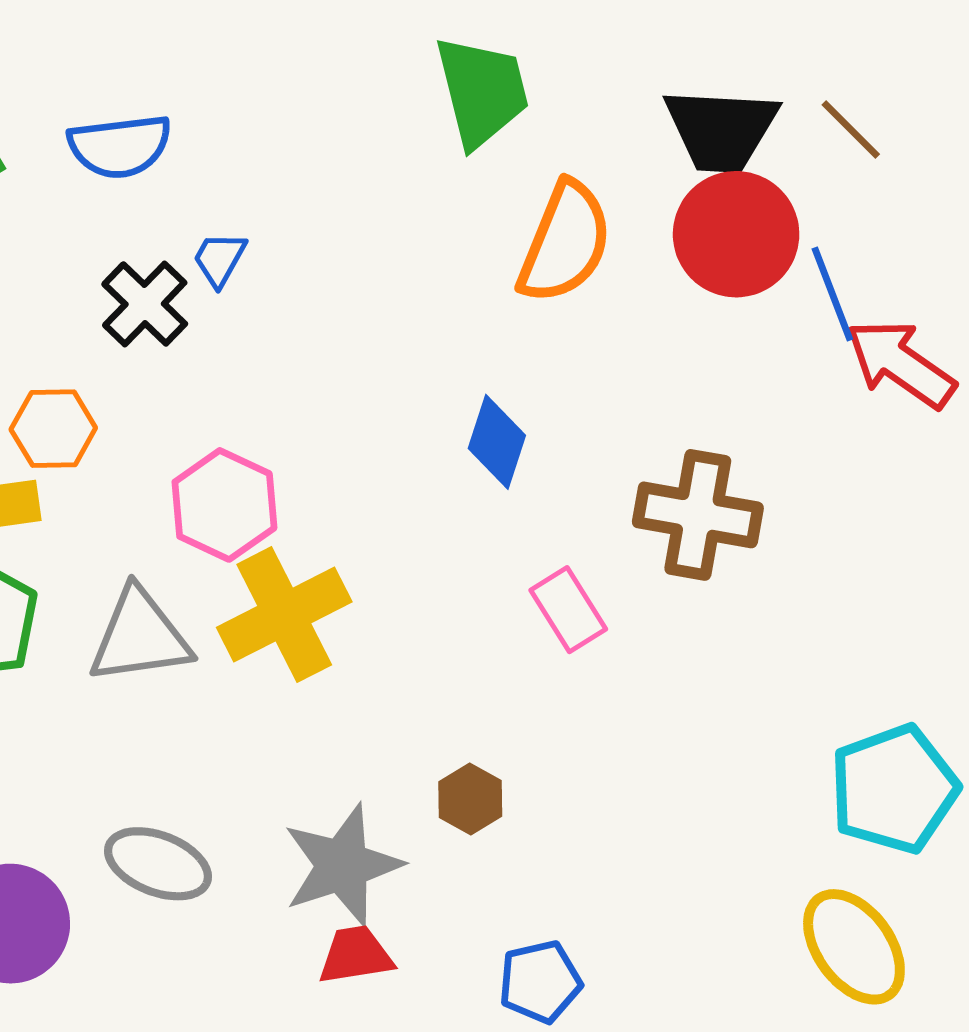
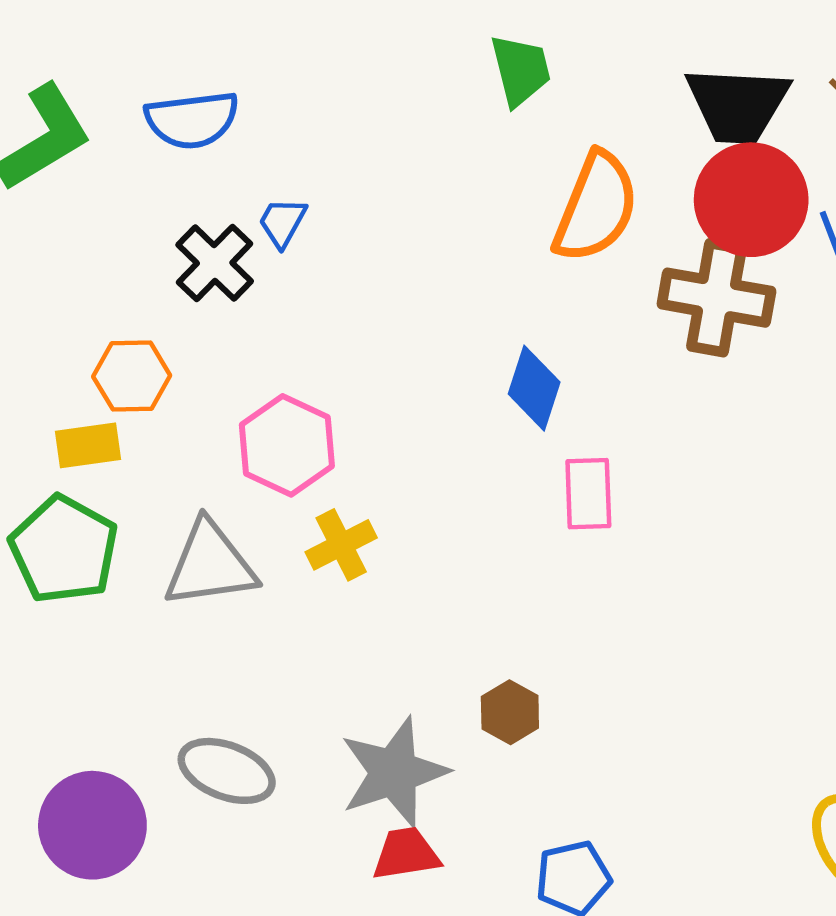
green trapezoid: (482, 91) -> (521, 70), size x0.7
brown cross: (698, 515) -> (716, 298), moved
pink rectangle: (568, 610) -> (588, 494), moved, turned 30
yellow cross: (284, 615) -> (341, 545), size x0.6

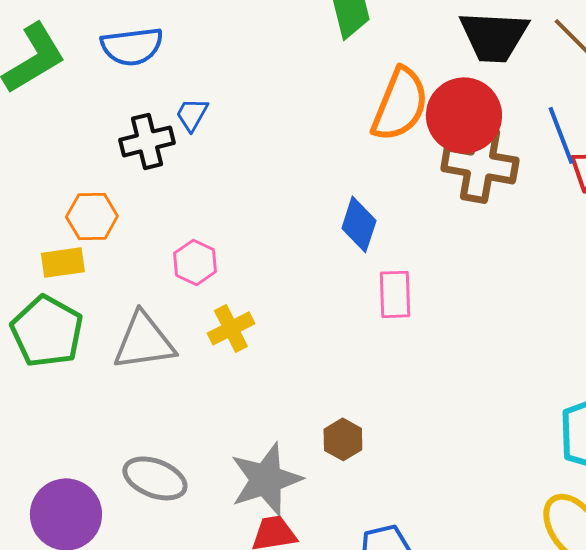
red circle: (751, 200) -> (464, 115), moved
black cross: (215, 263) -> (147, 141), turned 32
pink hexagon: (287, 445) -> (195, 262), size x0.7

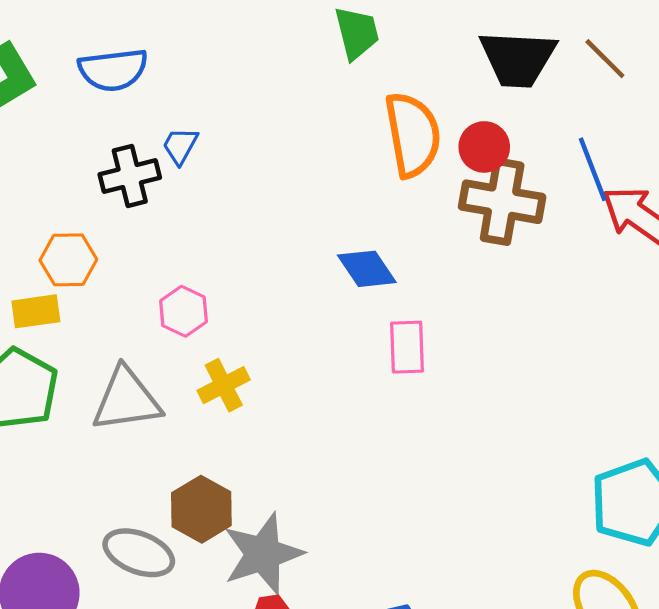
orange semicircle: (400, 104) -> (413, 135), turned -32
red circle: (464, 115) -> (484, 147), size x0.6
blue diamond: (359, 224) -> (367, 269), turned -52
brown hexagon: (343, 439) -> (201, 509), moved, size x1.4

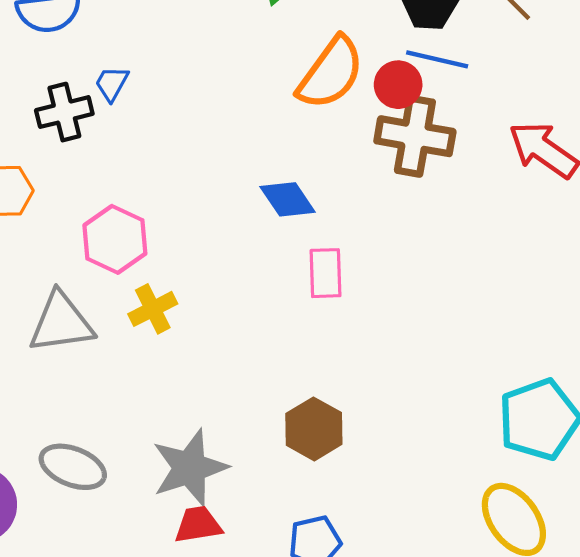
orange semicircle: (413, 135) -> (331, 73), turned 46
blue line: (593, 169) -> (437, 59), moved, turned -56
pink hexagon: (183, 311) -> (115, 239), size x1.4
brown hexagon: (201, 509) -> (314, 429), moved

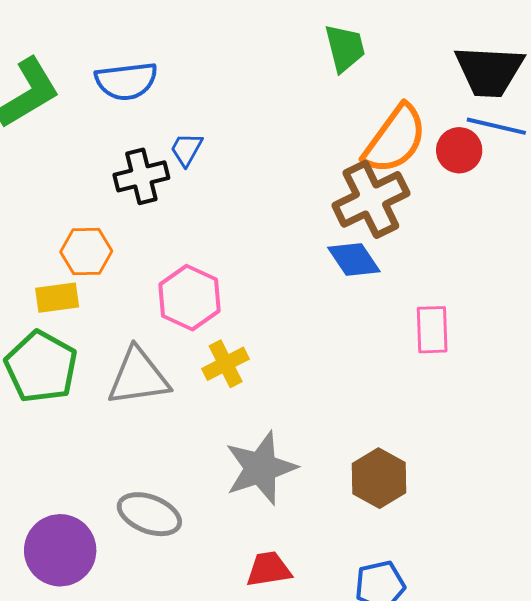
brown cross: (415, 136) -> (371, 199), moved, turned -36
pink rectangle: (325, 273) -> (432, 330), moved
gray star: (190, 468) -> (261, 468), moved

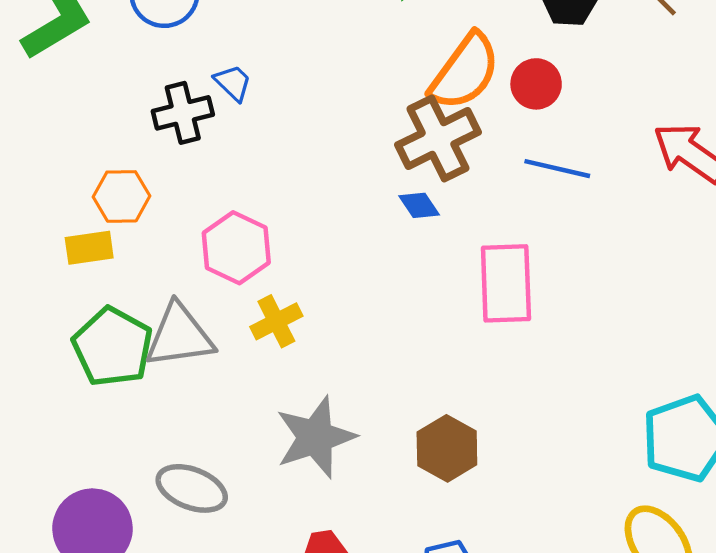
blue line: (496, 126) -> (557, 169), moved
blue trapezoid: (186, 149) -> (233, 83), turned 105
blue diamond: (354, 260) -> (419, 205), size x0.7
pink rectangle: (432, 330) -> (506, 283), size x1.5
green pentagon: (41, 367) -> (113, 347), moved

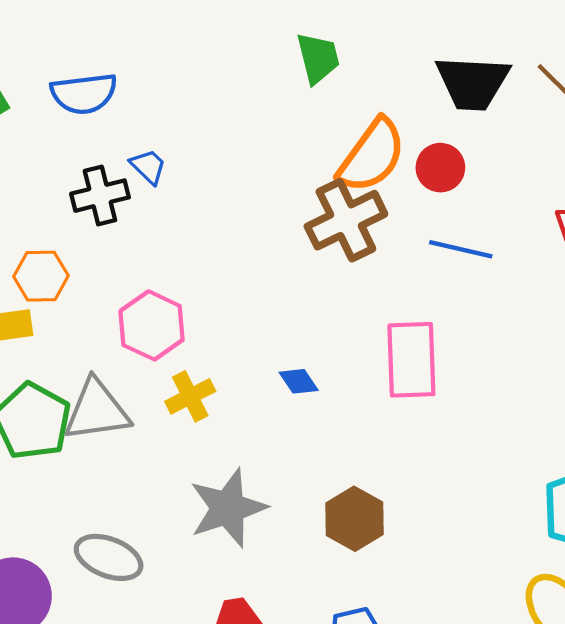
blue diamond: (419, 205) -> (299, 381), moved

